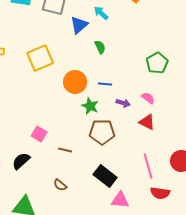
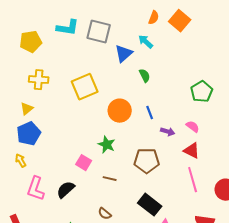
blue line: (105, 84) -> (150, 113), turned 64
green star: (90, 106) -> (107, 145), moved
pink line: (148, 166) -> (193, 180), moved

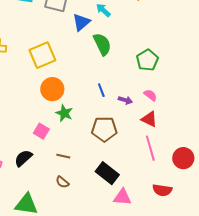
green semicircle: (145, 76) -> (102, 44), size x1.6
green pentagon: (202, 92) -> (147, 60), moved
orange circle: (120, 111) -> (52, 89), moved
blue line: (150, 113) -> (101, 90), moved
brown line: (110, 179) -> (63, 156), moved

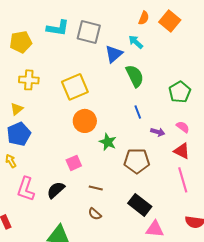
blue line: (101, 90) -> (138, 112), moved
green star: (64, 113) -> (108, 142), moved
pink square: (41, 131) -> (74, 163), turned 35

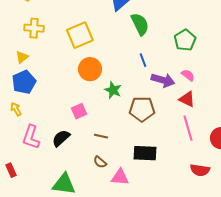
purple arrow: (158, 132) -> (163, 80), size x1.6
black rectangle: (140, 205) -> (145, 153), turned -35
pink triangle: (155, 229) -> (120, 177), moved

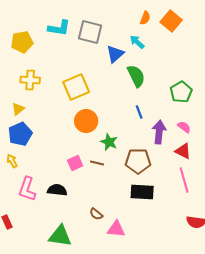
purple arrow: (163, 80) -> (159, 132), turned -100
brown line: (101, 136) -> (97, 163), moved
black semicircle: (61, 138) -> (57, 190), turned 48
black rectangle: (145, 153) -> (142, 192), moved

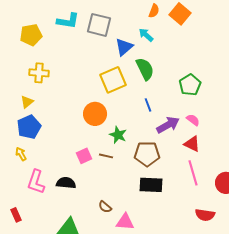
yellow square: (76, 87) -> (113, 80), moved
purple arrow: (159, 132) -> (168, 125), turned 55

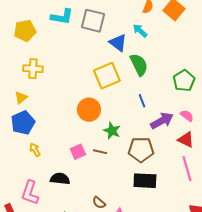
blue triangle: (124, 47) -> (118, 43), turned -42
yellow arrow: (21, 154) -> (35, 150), moved
pink L-shape: (36, 182) -> (30, 193), moved

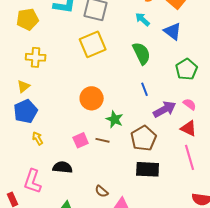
blue triangle: (118, 43) -> (173, 31), moved
yellow square: (107, 76) -> (93, 44), moved
brown pentagon: (141, 150) -> (144, 138), turned -30

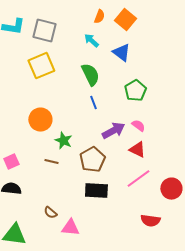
blue line: (145, 89) -> (93, 103), moved
pink square: (81, 140) -> (11, 162), moved
pink line: (190, 157) -> (138, 179), turned 70

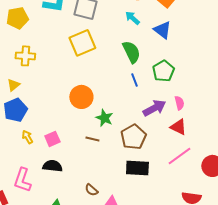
green pentagon: (135, 91) -> (163, 71), moved
pink semicircle: (138, 126) -> (179, 103), turned 40

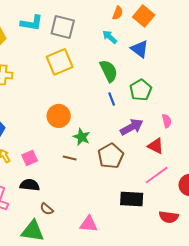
pink semicircle: (179, 103) -> (167, 121), moved
black rectangle: (137, 168) -> (132, 199), moved
brown semicircle: (91, 190) -> (47, 209), moved

